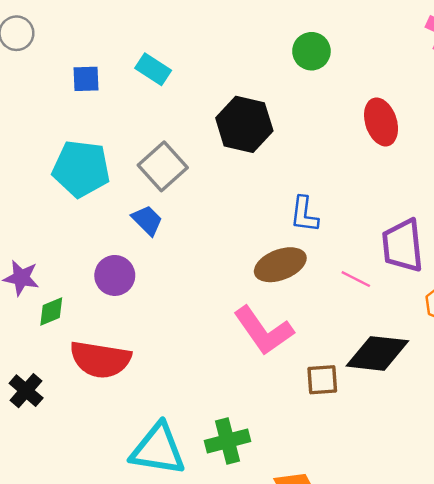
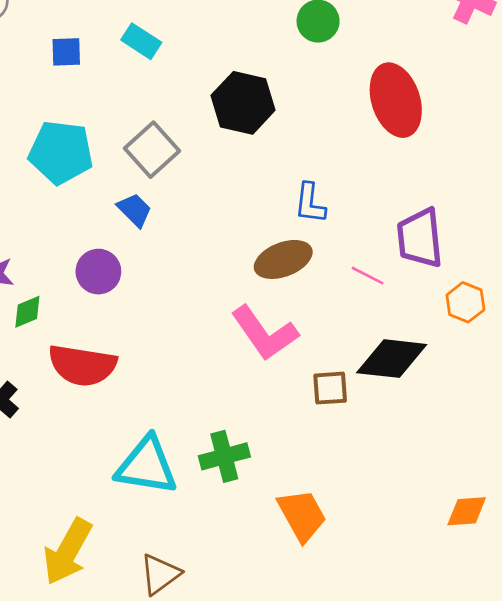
red ellipse: (381, 122) -> (396, 100), size x1.4

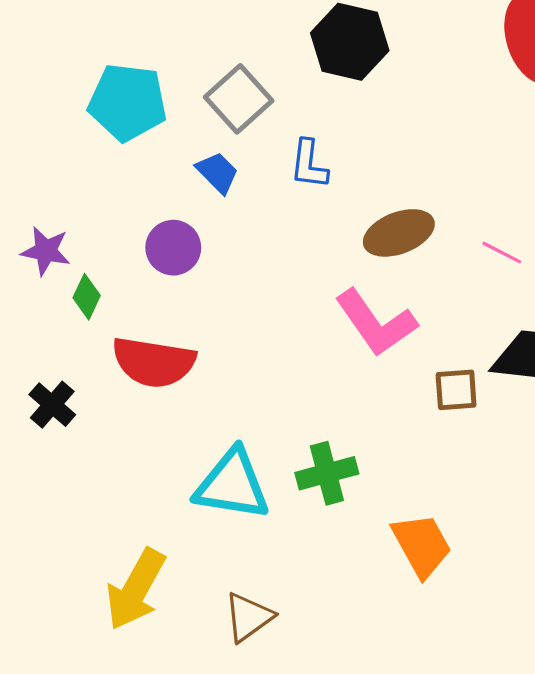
blue L-shape: (310, 203) -> (309, 164), moved
green diamond: (27, 312) -> (87, 297), turned -42

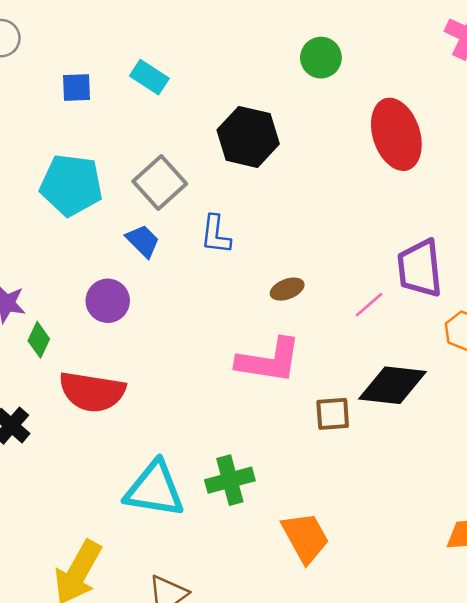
brown ellipse: (399, 233) -> (287, 289), size x0.6
pink line: (502, 253) -> (369, 305), turned -68
pink L-shape: (376, 323) -> (269, 361), turned -46

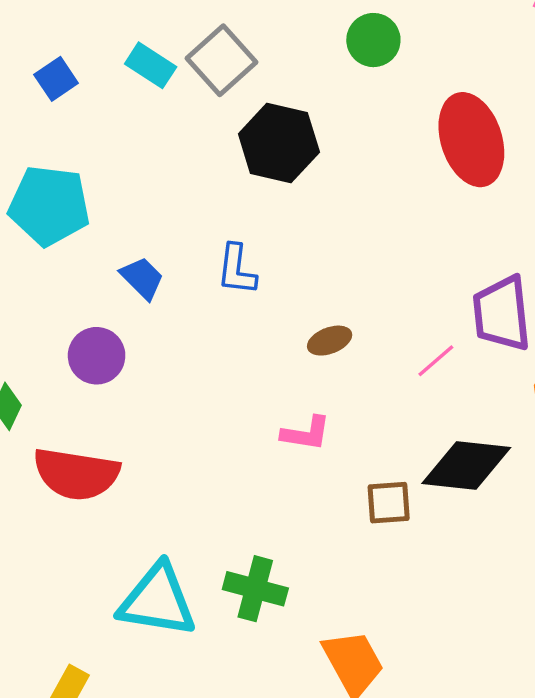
blue square: (77, 88) -> (56, 79), turned -32
gray square: (160, 182) -> (221, 60), moved
pink L-shape: (269, 361) -> (306, 433), size x0.6
green cross: (230, 480) -> (255, 589), turned 30

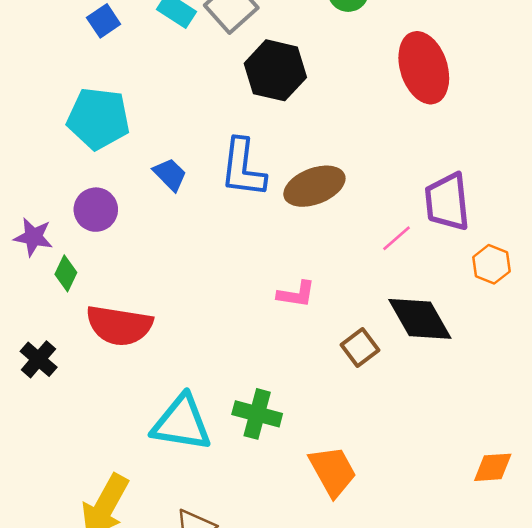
blue L-shape: (237, 270) -> (243, 168), size x1.5
brown ellipse: (330, 341) -> (314, 186), moved, size x1.8
purple circle: (97, 356) -> (96, 210), moved
black diamond: (466, 465) -> (420, 319), turned 54
brown square: (389, 503) -> (360, 348), turned -33

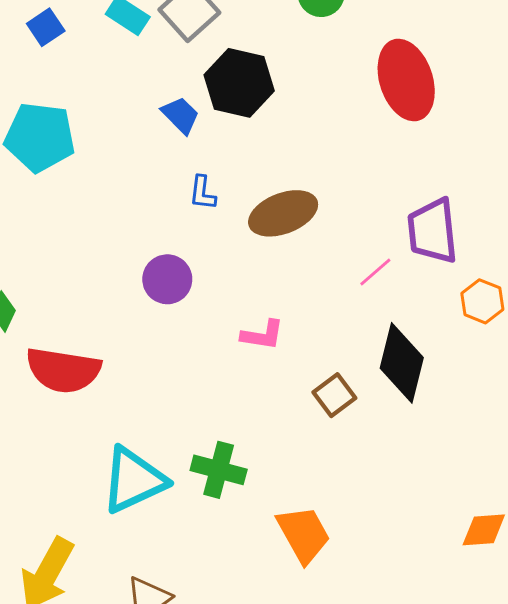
blue L-shape: (243, 168) -> (202, 193), size x0.5
blue trapezoid: (170, 174) -> (180, 115), moved
purple circle: (96, 210) -> (167, 279), moved
black diamond: (420, 319) -> (402, 363), turned 44
cyan triangle: (182, 423) -> (134, 480), turned -34

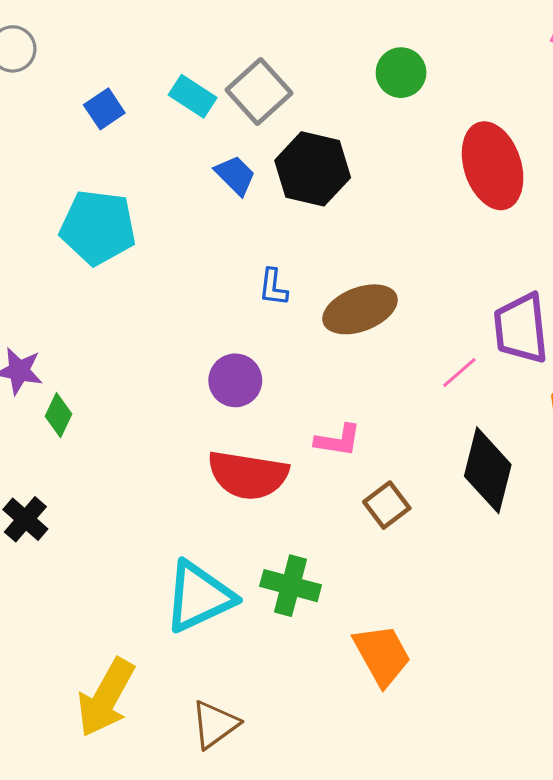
blue trapezoid: (180, 115) -> (235, 175), moved
red semicircle: (63, 370) -> (248, 475), moved
brown square: (334, 395) -> (387, 505), moved

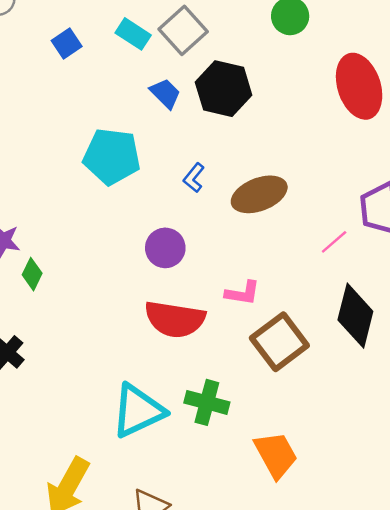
cyan pentagon: (98, 227) -> (112, 156), moved
blue L-shape: (273, 287) -> (194, 178), turned 32
brown square: (387, 505) -> (279, 342), size x1.6

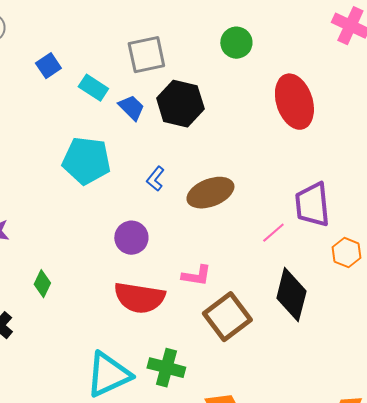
gray square: (183, 30) -> (146, 55), turned 30
cyan rectangle: (133, 34) -> (93, 88), moved
green diamond: (32, 274) -> (42, 284), moved

